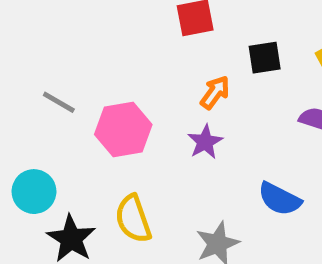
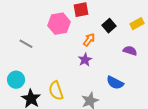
black square: (265, 58) -> (109, 26), turned -32
pink hexagon: (123, 130) -> (59, 24), moved

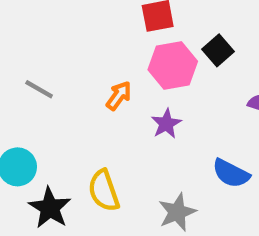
pink hexagon: (59, 24) -> (173, 66), moved
orange arrow: (89, 40) -> (119, 96), moved

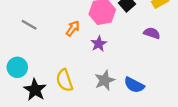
blue semicircle: (231, 173) -> (134, 85), moved
gray star: (177, 212) -> (105, 80), moved

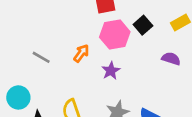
gray line: (29, 25) -> (41, 57), moved

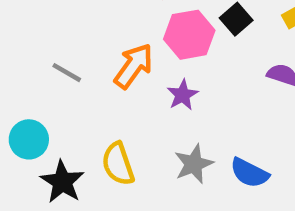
orange arrow: (81, 53) -> (134, 66), size x1.5

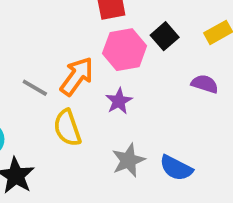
gray line: (67, 73) -> (35, 88), moved
yellow semicircle: (118, 164) -> (67, 128), moved

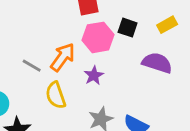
black square: (165, 36) -> (128, 28), turned -30
purple semicircle: (205, 84) -> (157, 63), size x1.5

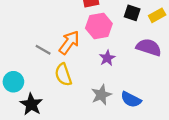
black square: (128, 28) -> (132, 13), moved
purple star: (94, 75) -> (107, 58), moved

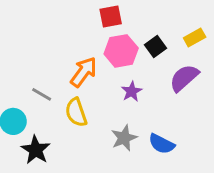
black square: (132, 13) -> (156, 46), moved, turned 35
purple semicircle: (149, 47) -> (184, 78), turned -60
gray line: (43, 50) -> (42, 94), moved

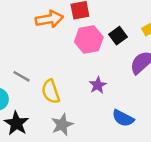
orange arrow: (84, 72) -> (49, 19), moved, turned 44
purple star: (132, 91) -> (98, 85), moved
gray star: (124, 138) -> (62, 125), moved

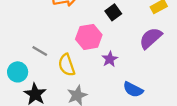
black square: (118, 36) -> (113, 12), moved
pink hexagon: (89, 39) -> (89, 37), moved

